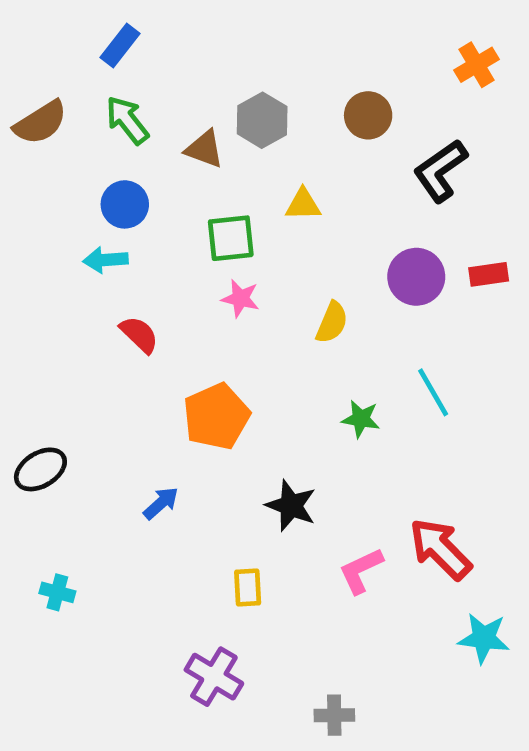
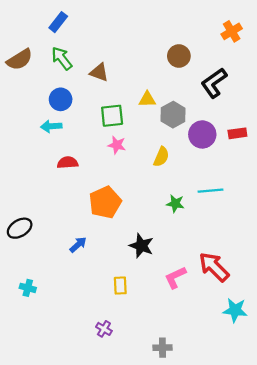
gray hexagon: (262, 120) -> (173, 115), moved
red semicircle: (139, 335) -> (68, 163), turned -48
cyan line: (433, 392) -> (210, 191), turned -65
purple cross: (214, 677) -> (104, 329), size x0.6

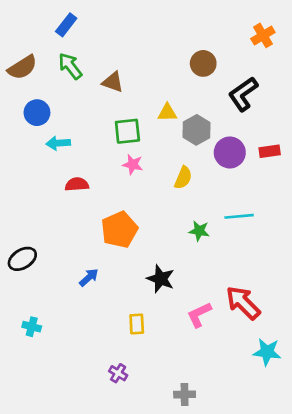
blue circle: (61, 99) -> (37, 113), moved

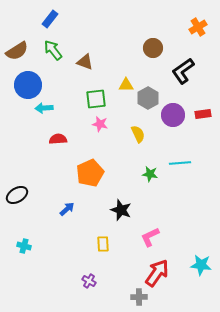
blue circle: (37, 113) -> (28, 85), size x1.4
yellow semicircle: (183, 178) -> (138, 134), turned -48
red arrow: (243, 303) -> (157, 273), moved, turned 80

